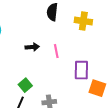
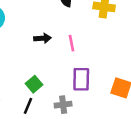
purple rectangle: (81, 70) -> (81, 79), moved

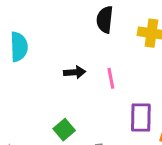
purple rectangle: (81, 79) -> (141, 118), moved

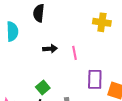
black semicircle: (105, 20) -> (39, 13), moved

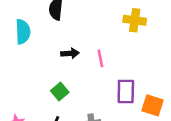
green square: (43, 87) -> (60, 91), moved

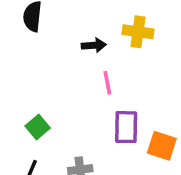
black arrow: (70, 53) -> (94, 45), moved
pink line: (100, 58) -> (107, 83), moved

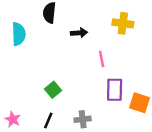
black arrow: (94, 45) -> (79, 33), moved

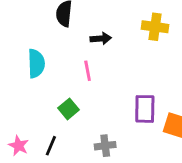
cyan semicircle: (19, 34) -> (36, 63), moved
pink line: (102, 59) -> (88, 71), moved
black line: (48, 120) -> (51, 146), moved

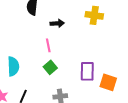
cyan semicircle: (36, 63) -> (13, 66), moved
green square: (68, 109) -> (50, 67), moved

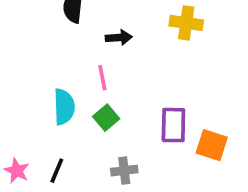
cyan semicircle: (13, 66) -> (64, 107), moved

